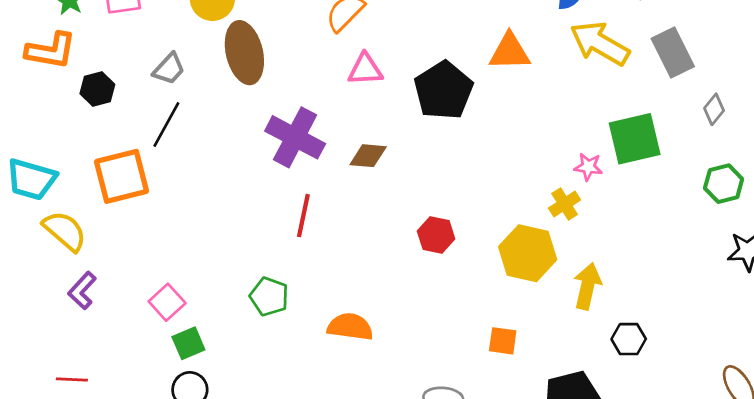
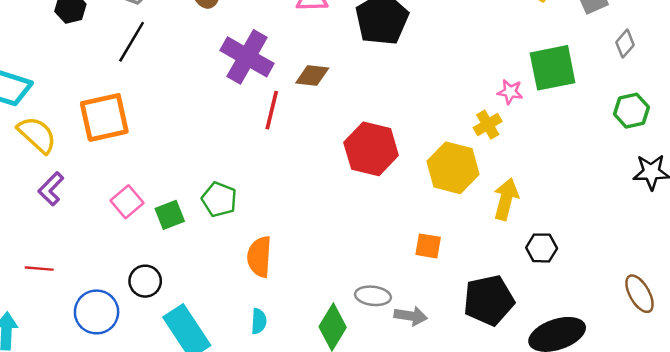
orange square: (122, 176) -> (104, 117), moved
red line: (303, 216) -> (272, 110), moved
red hexagon: (436, 235) -> (371, 149), size x1.6
orange semicircle: (350, 327) -> (259, 257), moved, turned -96
green square: (188, 343) -> (170, 215), moved

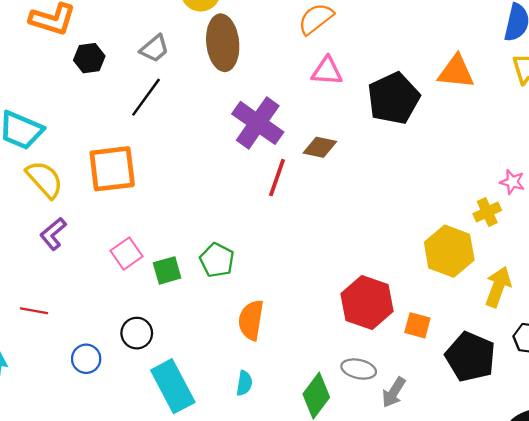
red hexagon: (371, 149) -> (367, 302), moved
black pentagon: (489, 300) -> (470, 357), moved, turned 30
blue circle: (97, 312) -> (86, 359), size x0.7
gray arrow: (411, 316) -> (394, 392), turned 108

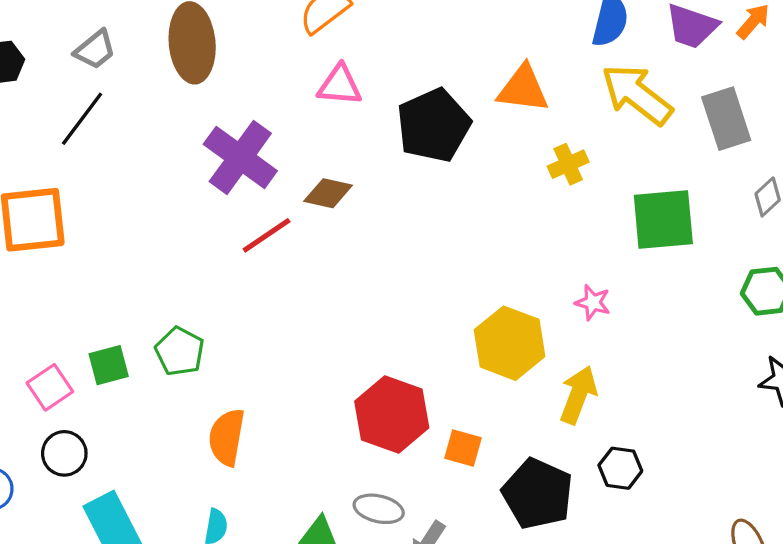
red line: (277, 178) -> (267, 235), turned 36
pink star: (512, 182) -> (593, 302), moved
yellow cross: (487, 212) -> (568, 164), moved
pink square: (126, 254) -> (50, 387), moved

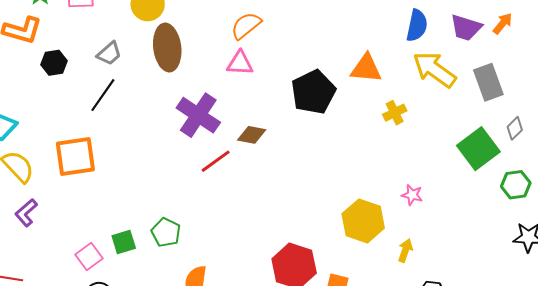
pink triangle: (340, 85) -> (240, 63), moved
green square: (663, 220) -> (478, 149), moved, turned -30
yellow arrow: (578, 395) -> (405, 251), size x0.7

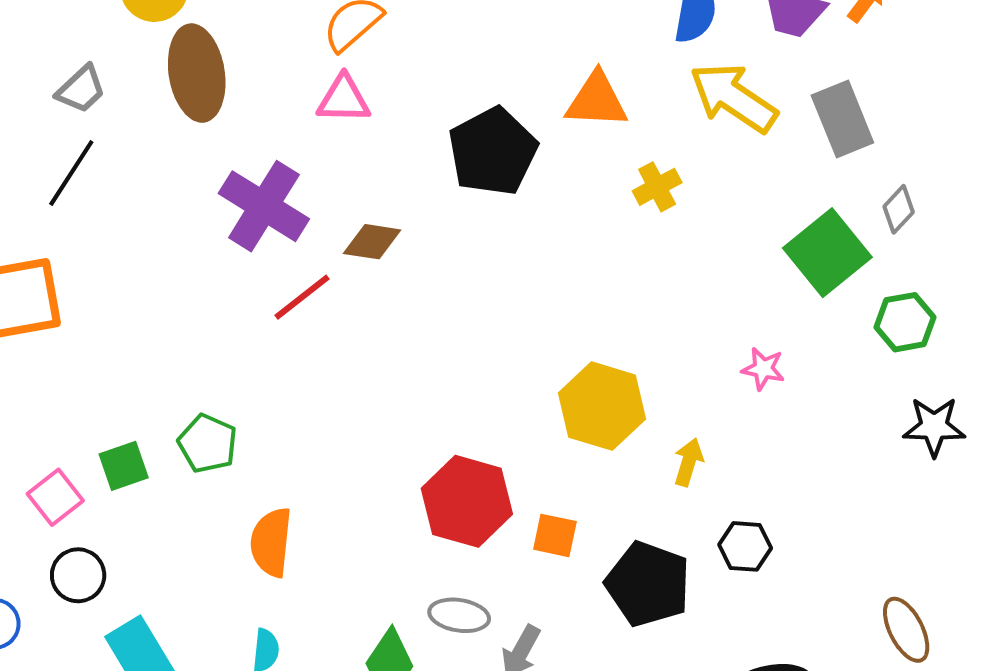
pink star: (412, 195) -> (763, 369), moved

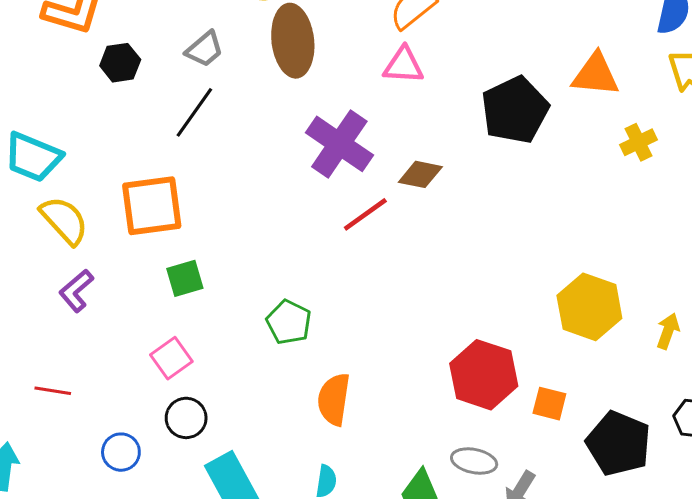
yellow arrow: (689, 462) -> (668, 331), moved
green square: (124, 466) -> (185, 278), moved

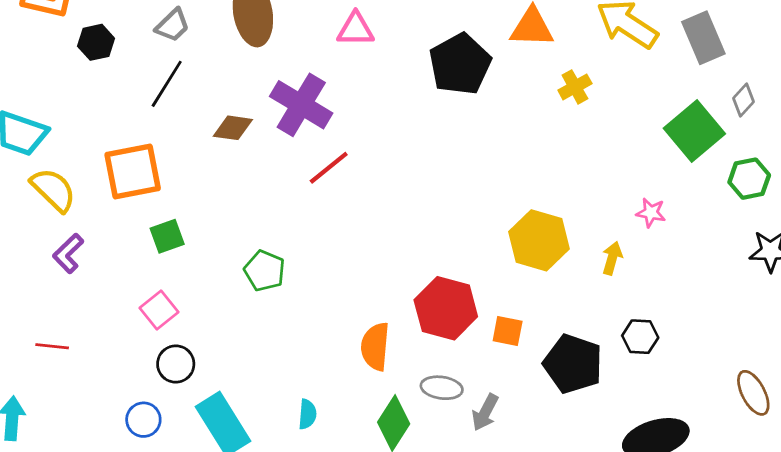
brown diamond: (420, 174) -> (233, 128), moved
orange semicircle: (334, 399) -> (375, 346), moved
blue circle: (121, 452) -> (143, 420), moved

